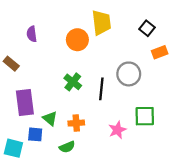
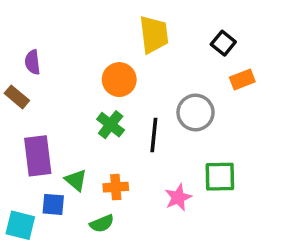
purple semicircle: (32, 34) -> (33, 62), moved
orange circle: (77, 40) -> (119, 80), moved

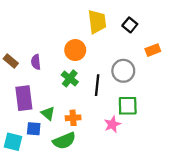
black square: (223, 43) -> (130, 25), moved
purple semicircle: (33, 62) -> (36, 62), moved
green square: (220, 177) -> (128, 106), moved
green semicircle: (102, 223) -> (64, 141), size x1.5

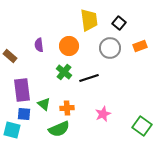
purple semicircle: (36, 62) -> (39, 45), moved
gray circle: (123, 71) -> (110, 48), moved
black line: (97, 85) -> (89, 78), turned 66
green square: (128, 106) -> (142, 126), moved, turned 36
blue square: (34, 129) -> (24, 114), moved

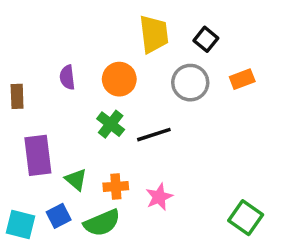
brown rectangle: (10, 56) -> (17, 96), turned 48
blue square: (24, 114) -> (59, 216), moved, turned -32
pink star: (103, 114) -> (159, 197), moved

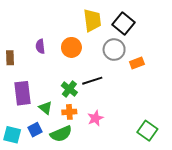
black square: (206, 39) -> (123, 24), size x1.5
orange rectangle: (242, 79) -> (137, 63), moved
green cross: (111, 124) -> (69, 89), moved

